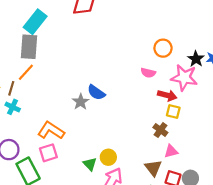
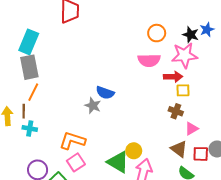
pink semicircle: (148, 73) -> (149, 60), size x1.5
green triangle: (90, 164) -> (118, 162), size x1.6

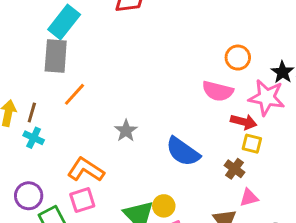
orange line: (33, 92) -> (74, 94), moved
blue semicircle: (105, 93) -> (183, 152), moved, size x1.4

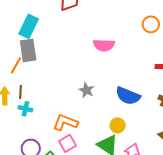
pink semicircle: (218, 91) -> (104, 45), moved
orange line: (74, 94) -> (16, 65), moved
yellow circle: (164, 206) -> (118, 125), moved

